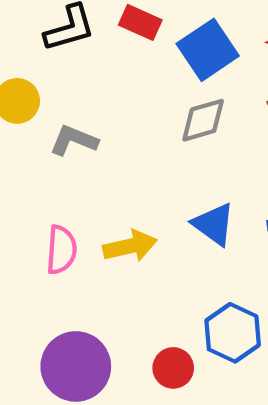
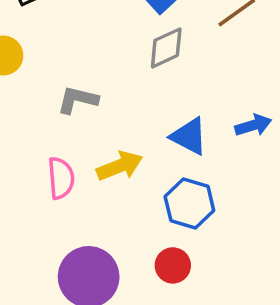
gray L-shape: (74, 140) -> (78, 100), moved
blue hexagon: (233, 333) -> (189, 204), moved

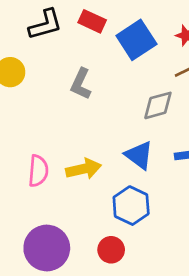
gray diamond: (166, 48) -> (158, 105), moved
gray L-shape: (78, 100) -> (81, 84), moved, turned -88

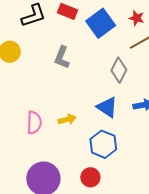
gray diamond: (158, 105) -> (119, 70), turned -45
yellow arrow: (84, 169) -> (67, 119), size x0.7

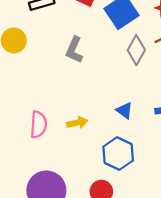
gray diamond: (119, 70) -> (136, 50), moved
blue triangle: (107, 107) -> (125, 110), size x0.7

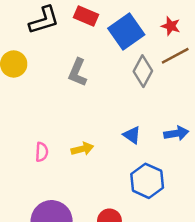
pink semicircle: (38, 125) -> (42, 152), size x0.7
blue hexagon: (118, 154) -> (147, 181), moved

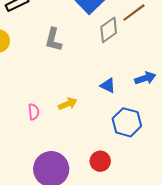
gray diamond: (143, 71) -> (109, 30), turned 35

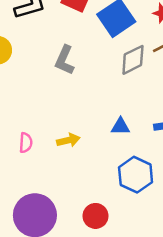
blue triangle: (108, 85) -> (120, 126), turned -35

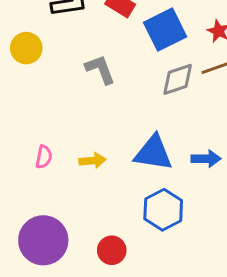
gray L-shape: (65, 60) -> (100, 69), turned 128
blue triangle: (120, 126) -> (153, 153), size x1.8

